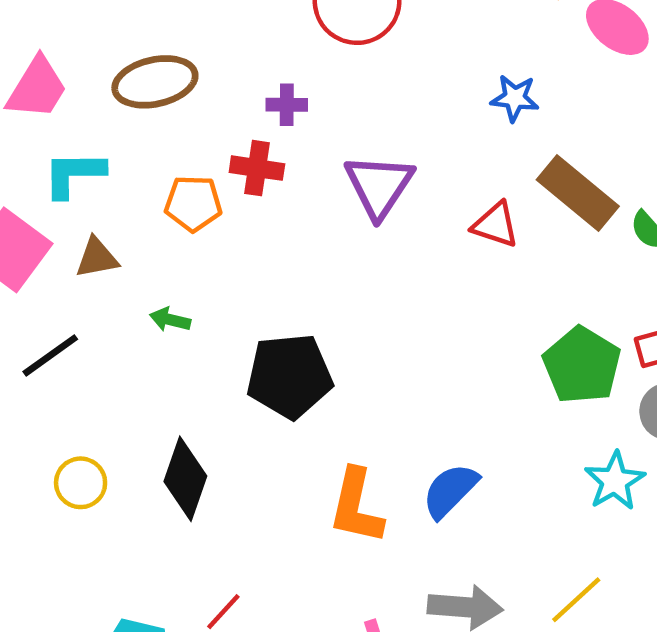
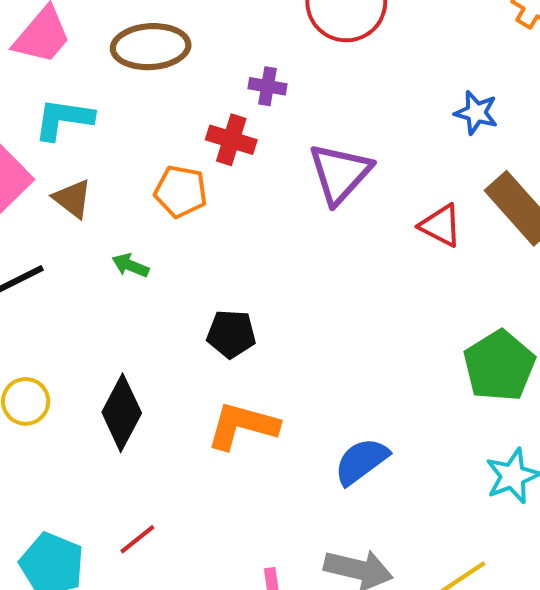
orange pentagon: (193, 203) -> (181, 191), moved
brown triangle: (97, 258) -> (73, 199), turned 39
black pentagon: (290, 376) -> (231, 334), size x0.6
orange L-shape: (356, 506) -> (242, 426), moved, turned 84

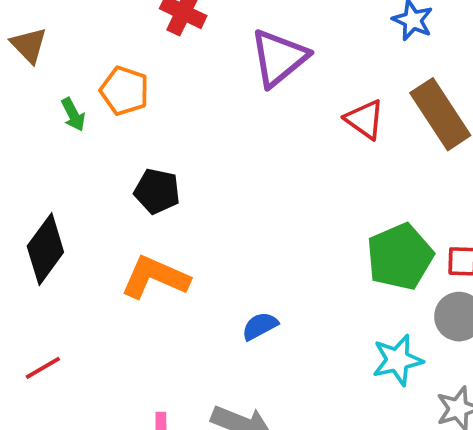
orange pentagon: (181, 191) -> (125, 91), moved
green arrow: (130, 265) -> (73, 115), turned -148
blue semicircle: (361, 461) -> (260, 326), size x0.7

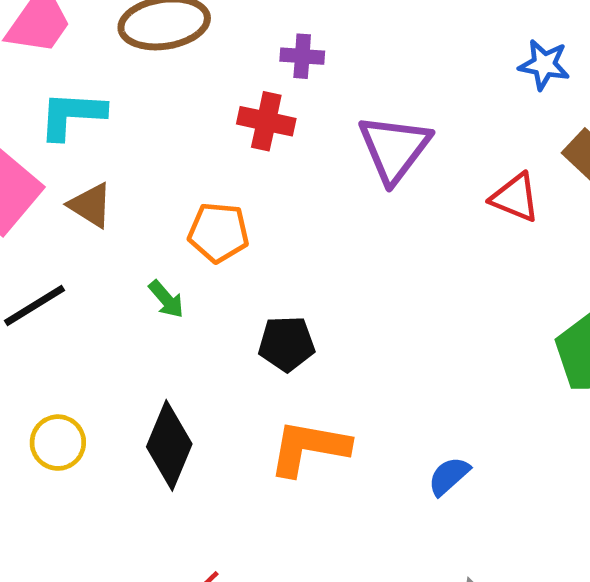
green arrow: (73, 115) -> (166, 299), moved

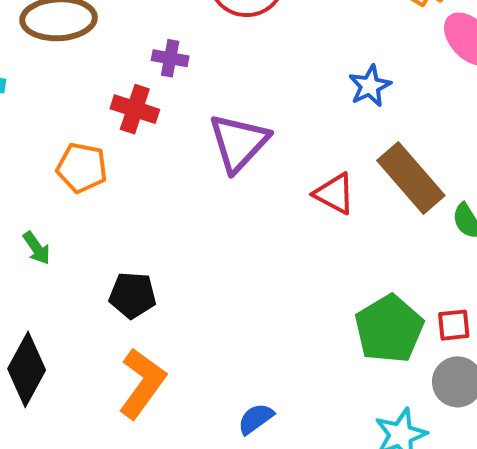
blue star: (544, 65) -> (370, 86), turned 30
orange pentagon: (219, 232) -> (82, 168), moved
orange L-shape: (309, 448) -> (142, 383), turned 110

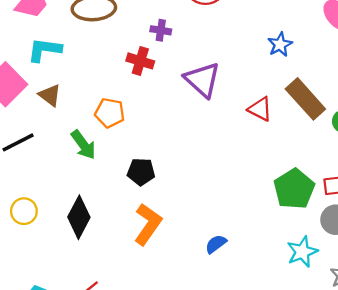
purple triangle: (239, 143) -> (202, 80), turned -30
orange pentagon: (82, 168) -> (110, 113), moved
green arrow: (37, 248) -> (83, 145), size x1.5

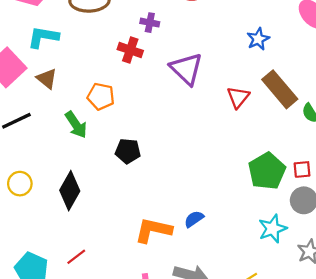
red triangle: (260, 109) -> (238, 97), turned 40
orange L-shape: (148, 224) -> (153, 230), moved, turned -114

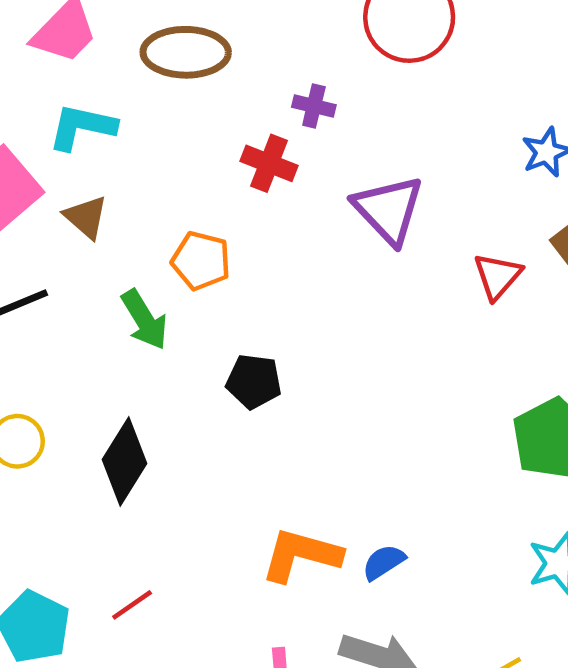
blue semicircle: (194, 219) -> (384, 562), moved

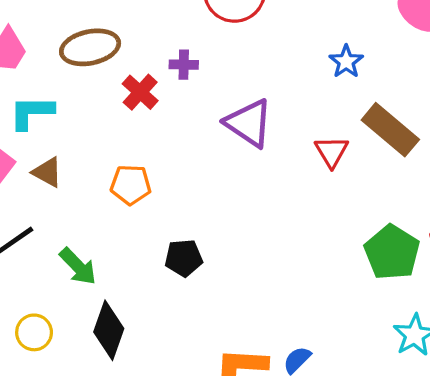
red cross: (269, 163) -> (140, 92), moved, turned 33
green arrow: (144, 320) -> (78, 266), moved

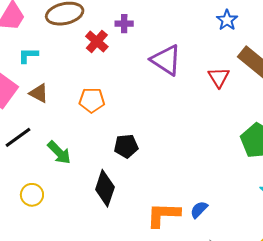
cyan L-shape: (32, 112) -> (28, 55), size x0.7
black diamond: (109, 330) -> (105, 188), moved

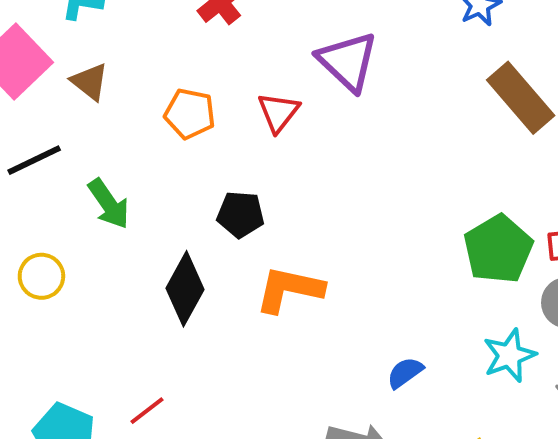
red triangle: (219, 77) -> (278, 112), moved
blue semicircle: (199, 210) -> (405, 373), moved
orange L-shape: (163, 215) -> (289, 289), moved

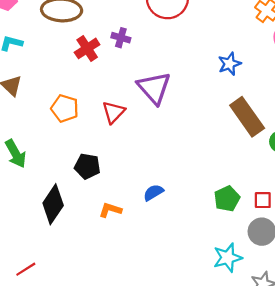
green pentagon: (498, 249) -> (227, 199), size x0.7
orange L-shape: (289, 289) -> (110, 210), size x0.6
blue semicircle: (405, 373) -> (153, 192), moved

